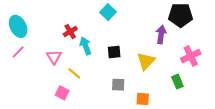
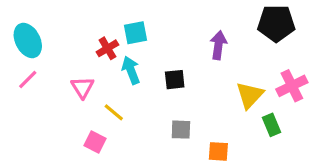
cyan square: (108, 12) -> (136, 33), moved, turned 35
purple arrow: (161, 35) -> (218, 45), moved
yellow triangle: (146, 61) -> (250, 95), moved

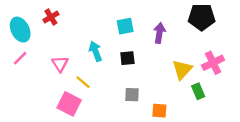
cyan square: (136, 33) -> (125, 26), moved
red cross: (107, 48) -> (51, 17), moved
pink square: (95, 142) -> (69, 104), size x1.5

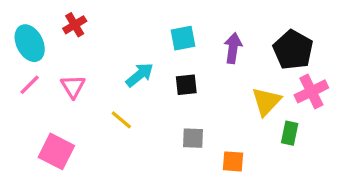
black pentagon: (202, 17) -> (293, 50), moved, turned 30
cyan arrow: (95, 51) -> (140, 75), turned 72
pink triangle: (60, 64) -> (73, 86), moved
green rectangle: (198, 91) -> (290, 133), turned 35
pink square: (69, 104) -> (56, 151), moved

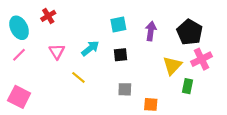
pink triangle: (73, 86) -> (57, 52), moved
pink square: (56, 151) -> (19, 97), moved

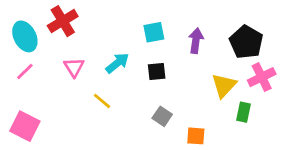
red cross: (48, 16) -> (63, 21), size x1.5
gray square: (125, 89) -> (162, 116), turned 32

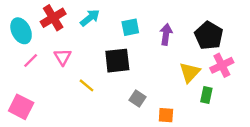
cyan arrow: (117, 63) -> (90, 18), moved
pink line: (25, 71) -> (31, 61), moved
black square: (157, 71) -> (117, 61), moved, size x1.6

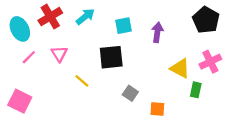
black pentagon: (209, 36) -> (206, 20), moved
yellow triangle: (190, 72) -> (180, 68), turned -45

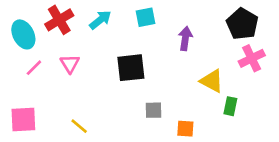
cyan square: (124, 26) -> (145, 17), moved
pink cross: (210, 62) -> (252, 58), moved
yellow line: (82, 81) -> (79, 126), moved
gray square: (130, 93) -> (153, 110), turned -35
pink square: (20, 101) -> (23, 119), turned -30

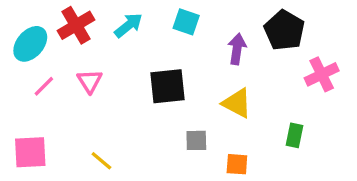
cyan square: (145, 17) -> (186, 22), turned 30
black pentagon: (242, 24) -> (284, 30), moved
cyan ellipse: (23, 34) -> (30, 44), turned 68
yellow triangle: (212, 81) -> (237, 103), moved

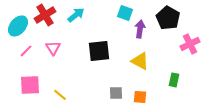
cyan square: (186, 22) -> (125, 13), moved
gray square: (196, 140) -> (116, 93), moved
pink square: (30, 152) -> (30, 85), moved

